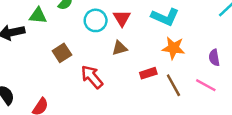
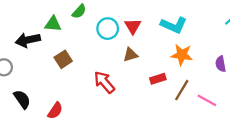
brown square: (62, 53) -> (63, 59), moved
brown line: (173, 85) -> (182, 90), turned 60
pink line: (206, 85) -> (207, 100), moved

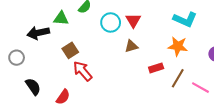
cyan L-shape: (174, 25) -> (185, 19), moved
red arrow: (104, 82) -> (83, 71), moved

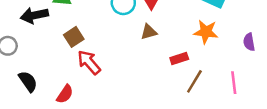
brown line: (178, 78) -> (194, 81), moved
pink line: (201, 88) -> (234, 83), turned 54

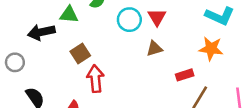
red arrow: (89, 62) -> (95, 79), turned 36

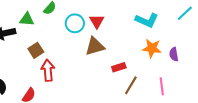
brown triangle: (154, 49) -> (95, 46), size x1.5
orange star: (211, 49) -> (152, 48), moved

